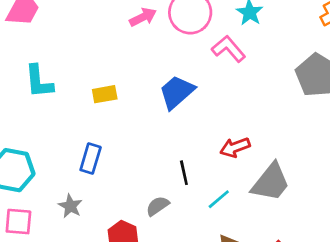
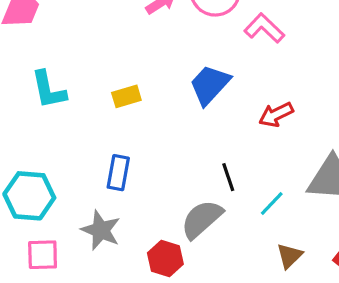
red arrow: (235, 147) -> (276, 115), moved
gray star: (70, 206) -> (101, 230), size x1.4
gray semicircle: (158, 206) -> (202, 219), size x1.6

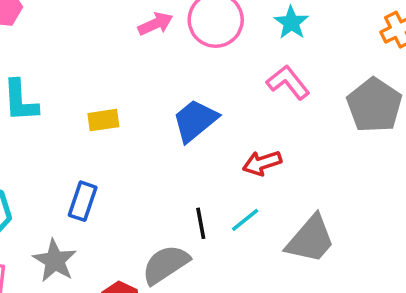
pink L-shape: (264, 28) -> (288, 82), moved
cyan line: (272, 204) -> (245, 220), moved

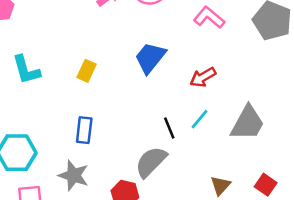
yellow rectangle: (103, 120) -> (87, 71), turned -45

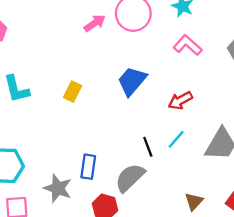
blue rectangle: (84, 130) -> (88, 167), moved

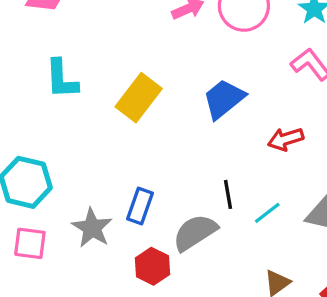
yellow rectangle: (73, 92) -> (139, 98), size x1.6
cyan line: (176, 139) -> (267, 213), moved

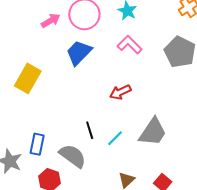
blue trapezoid: (224, 99) -> (79, 53), moved
gray semicircle: (195, 232) -> (73, 156), turned 76

